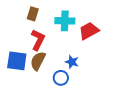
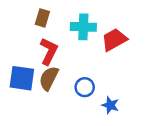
blue star: (72, 62) -> (110, 105), moved
blue circle: (61, 78) -> (85, 87), moved

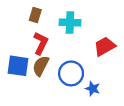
red trapezoid: (114, 40) -> (105, 46), moved
blue circle: (85, 87) -> (71, 73), size x1.5

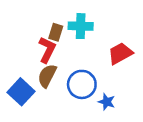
brown rectangle: (35, 15) -> (56, 32), moved
blue square: (18, 66) -> (21, 92), moved, turned 35

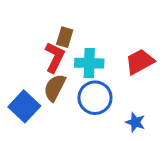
cyan cross: (81, 26) -> (89, 63), moved
blue star: (107, 102) -> (135, 122), moved

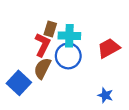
cyan cross: (89, 63) -> (69, 36), moved
blue circle: (95, 98) -> (68, 56), moved

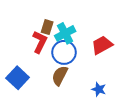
cyan cross: (69, 36) -> (65, 33), turned -30
brown semicircle: (42, 68) -> (60, 76), moved

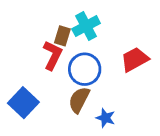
cyan cross: (65, 33) -> (86, 26), moved
blue star: (99, 89) -> (106, 118), moved

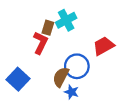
blue circle: (85, 69) -> (77, 66), moved
blue star: (106, 118) -> (71, 92), moved

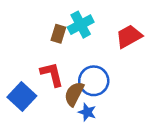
red L-shape: (40, 43) -> (52, 74), moved, turned -40
red trapezoid: (104, 46) -> (129, 36), moved

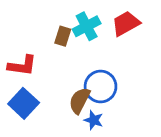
red trapezoid: (129, 36) -> (126, 23), moved
red L-shape: (52, 74) -> (22, 66), moved, turned 112

